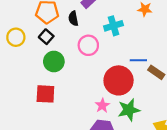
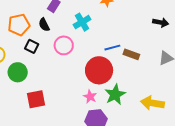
black square: (46, 37) -> (32, 46), moved
green circle: (54, 61) -> (18, 72), moved

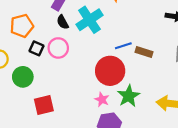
cyan cross: (82, 22) -> (89, 20), size x1.4
black semicircle: (44, 25) -> (63, 22), moved
pink circle: (64, 45) -> (58, 48), moved

